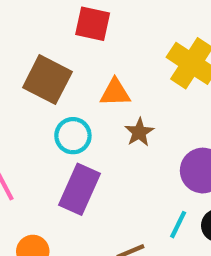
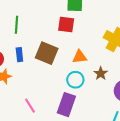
brown star: (139, 132) -> (101, 73), moved
cyan circle: (73, 136) -> (75, 80), moved

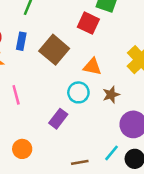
purple rectangle: (66, 105) -> (58, 119), size x0.7
pink line: (30, 106) -> (16, 95), moved

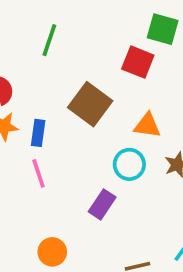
blue rectangle: (21, 41) -> (38, 133), moved

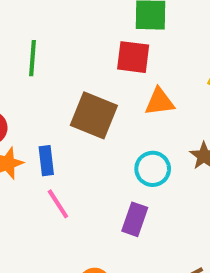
orange triangle: (147, 125) -> (159, 102), moved

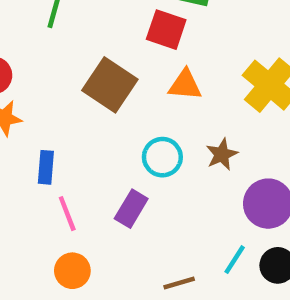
blue rectangle: (46, 161) -> (46, 167), moved
pink line: (58, 204) -> (67, 214), moved

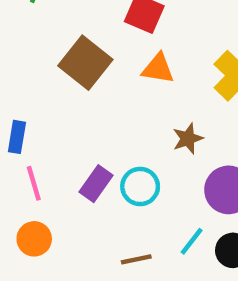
cyan circle: (162, 157) -> (140, 186), moved

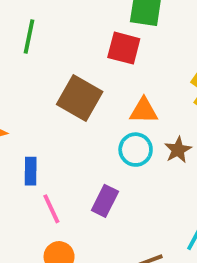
orange triangle: (158, 69) -> (144, 111), moved
cyan circle: (140, 186) -> (136, 150), moved

